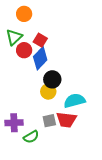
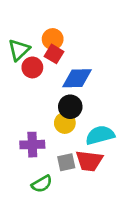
orange circle: (24, 14) -> (53, 39), moved
blue diamond: (40, 58) -> (77, 78), moved, turned 45
purple cross: (14, 123) -> (32, 145), moved

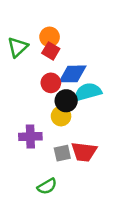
red circle: (32, 67) -> (51, 83), moved
cyan semicircle: (100, 135) -> (88, 92), moved
green semicircle: (42, 184) -> (47, 186), moved

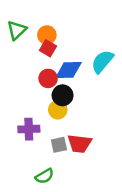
green triangle: (18, 47) -> (17, 30), moved
cyan semicircle: (88, 92) -> (102, 62), moved, turned -35

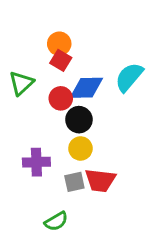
green triangle: (17, 30) -> (21, 83), moved
yellow circle: (58, 110) -> (80, 148), moved

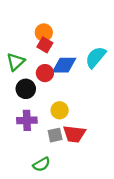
black circle: (79, 120) -> (26, 89), moved

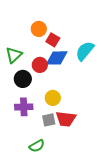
red square: (45, 45) -> (53, 40), moved

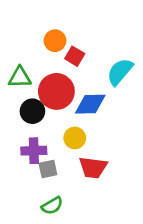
green triangle: (14, 55) -> (20, 77), turned 42
blue diamond: (57, 58) -> (90, 104), moved
red circle: (40, 65) -> (56, 91), size x1.6
gray square: (49, 120) -> (48, 169), moved

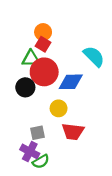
red square: (75, 56) -> (43, 44), moved
cyan semicircle: (120, 72) -> (94, 56), turned 95
green triangle: (20, 77) -> (31, 59), moved
purple cross: (34, 151) -> (30, 152), moved, turned 30

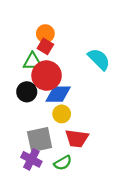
blue diamond: (71, 82) -> (58, 94), moved
gray square: (38, 133) -> (40, 140), size x1.6
green semicircle: (41, 161) -> (63, 163), moved

